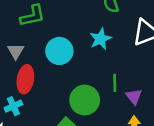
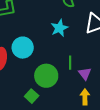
cyan circle: (59, 51) -> (23, 48), moved

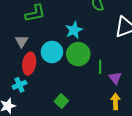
cyan star: (59, 28) -> (74, 30), moved
green circle: (46, 76) -> (78, 54), moved

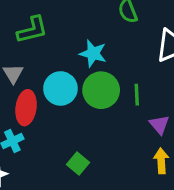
cyan star: (74, 30) -> (93, 54), turned -30
green line: (100, 67) -> (137, 95), moved

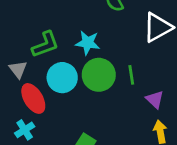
green L-shape: (32, 30) -> (45, 44), moved
red ellipse: (26, 108) -> (33, 98), turned -32

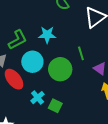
green circle: (99, 75) -> (60, 69), moved
cyan cross: (25, 130) -> (38, 98), moved

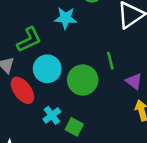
cyan star: (47, 35) -> (66, 18), moved

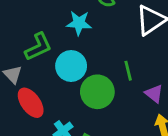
cyan circle: (47, 69) -> (71, 66), moved

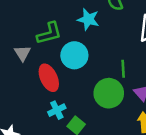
green circle: (97, 92) -> (109, 93), moved
red ellipse: (31, 103) -> (49, 78), moved

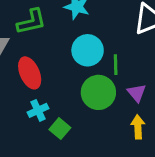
cyan circle: (74, 55) -> (88, 50), moved

